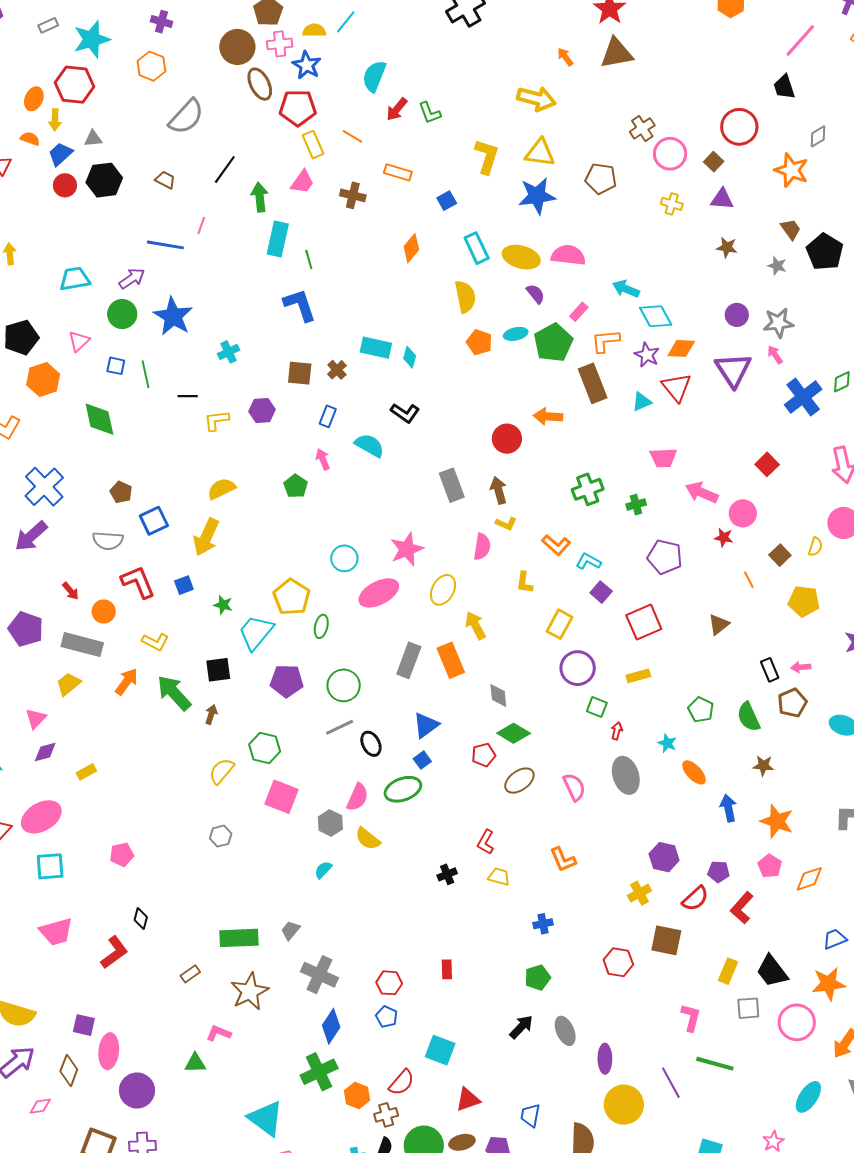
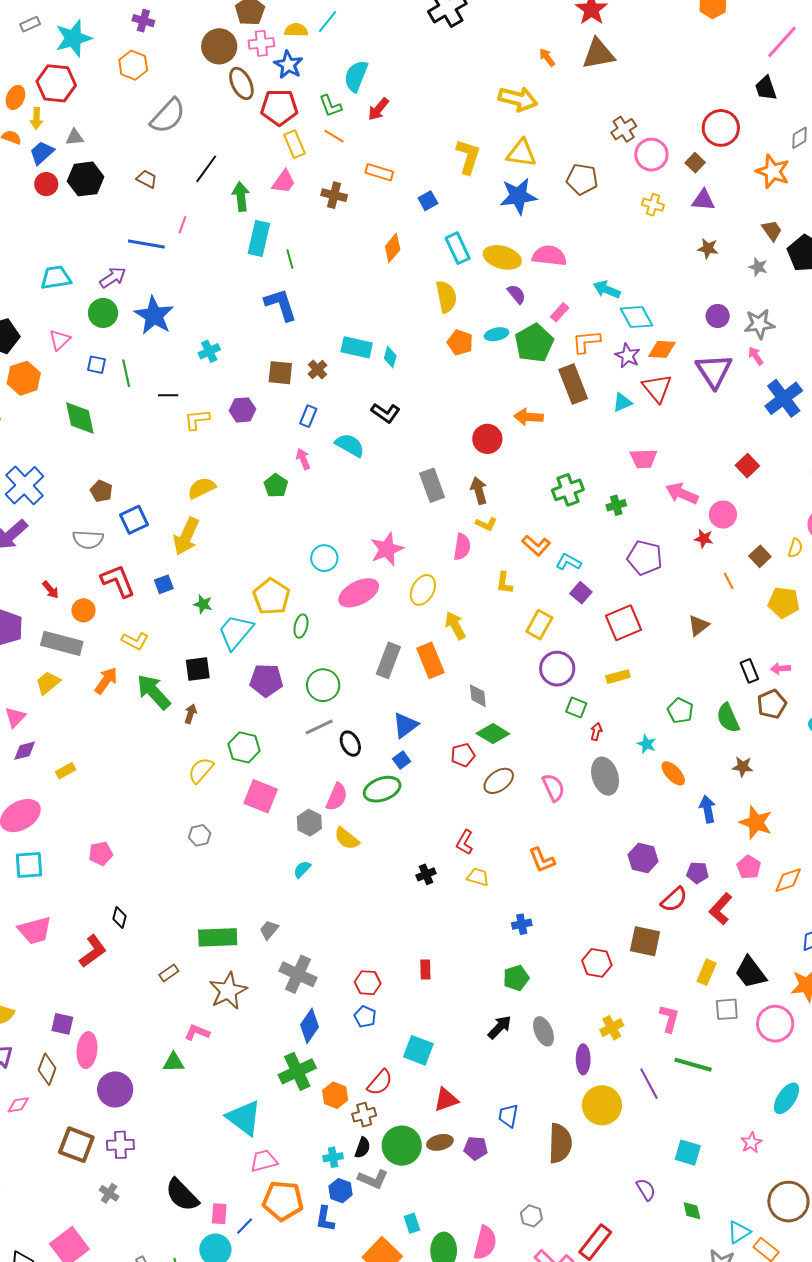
green L-shape: (430, 113) -> (330, 106), moved
yellow cross: (639, 893) -> (612, 1028), moved

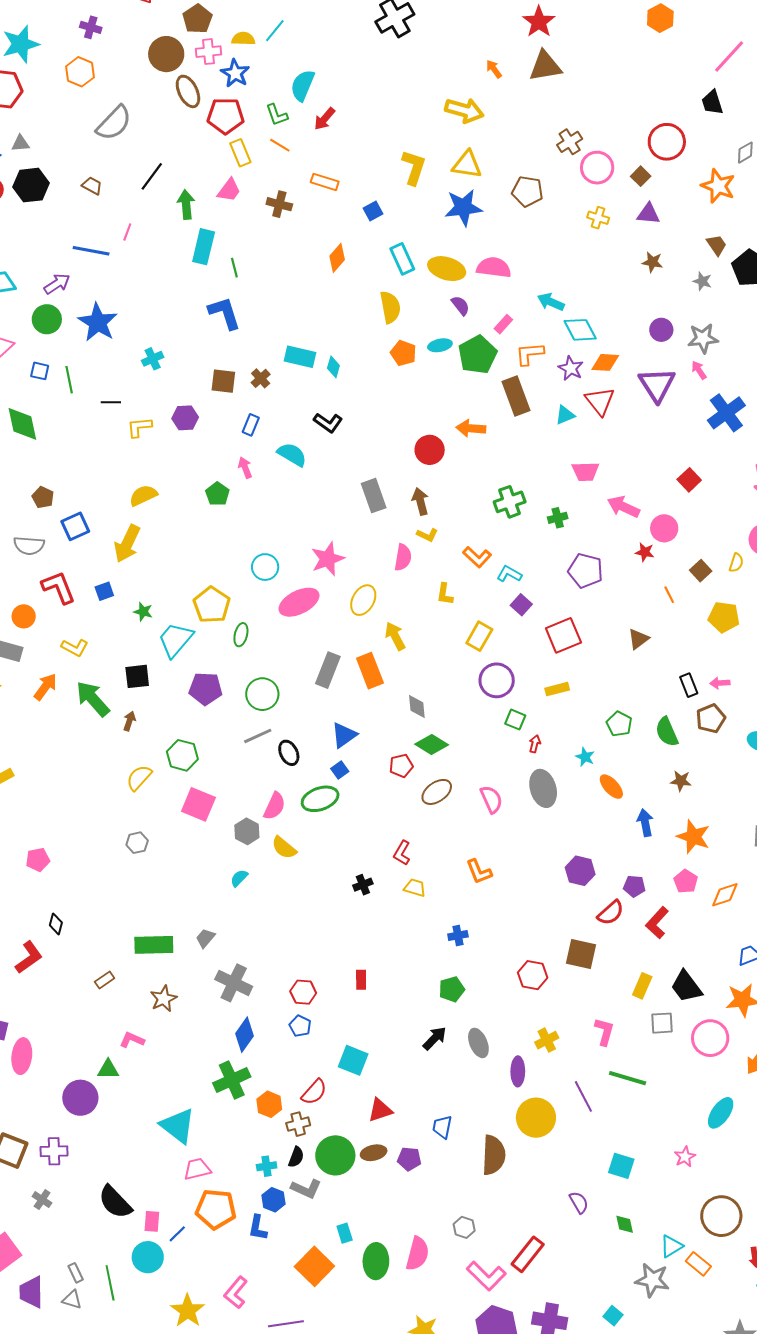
brown star: (228, 991) -> (164, 999), size x0.7
purple circle: (115, 1089) -> (80, 1098), moved

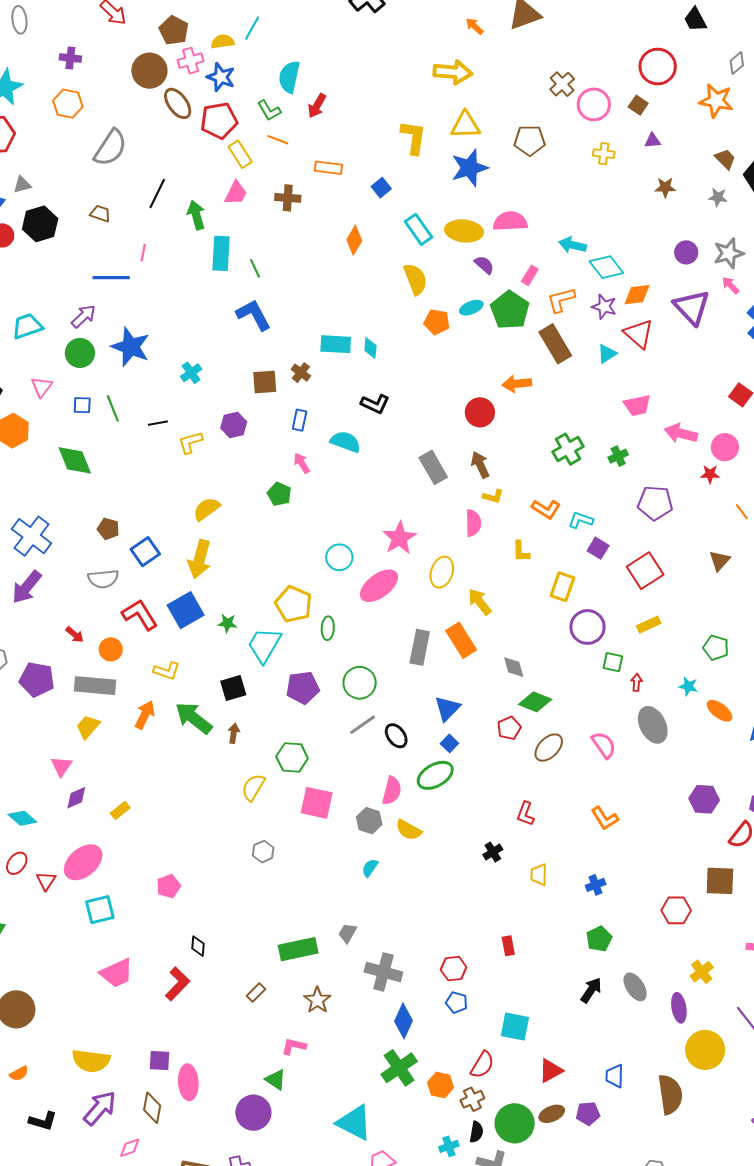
purple triangle: (648, 214) -> (653, 141), size x0.7
blue square: (104, 591) -> (186, 610), size x1.8
yellow trapezoid: (415, 888) -> (539, 875), moved, turned -95
green triangle: (108, 1069) -> (276, 1080), turned 45

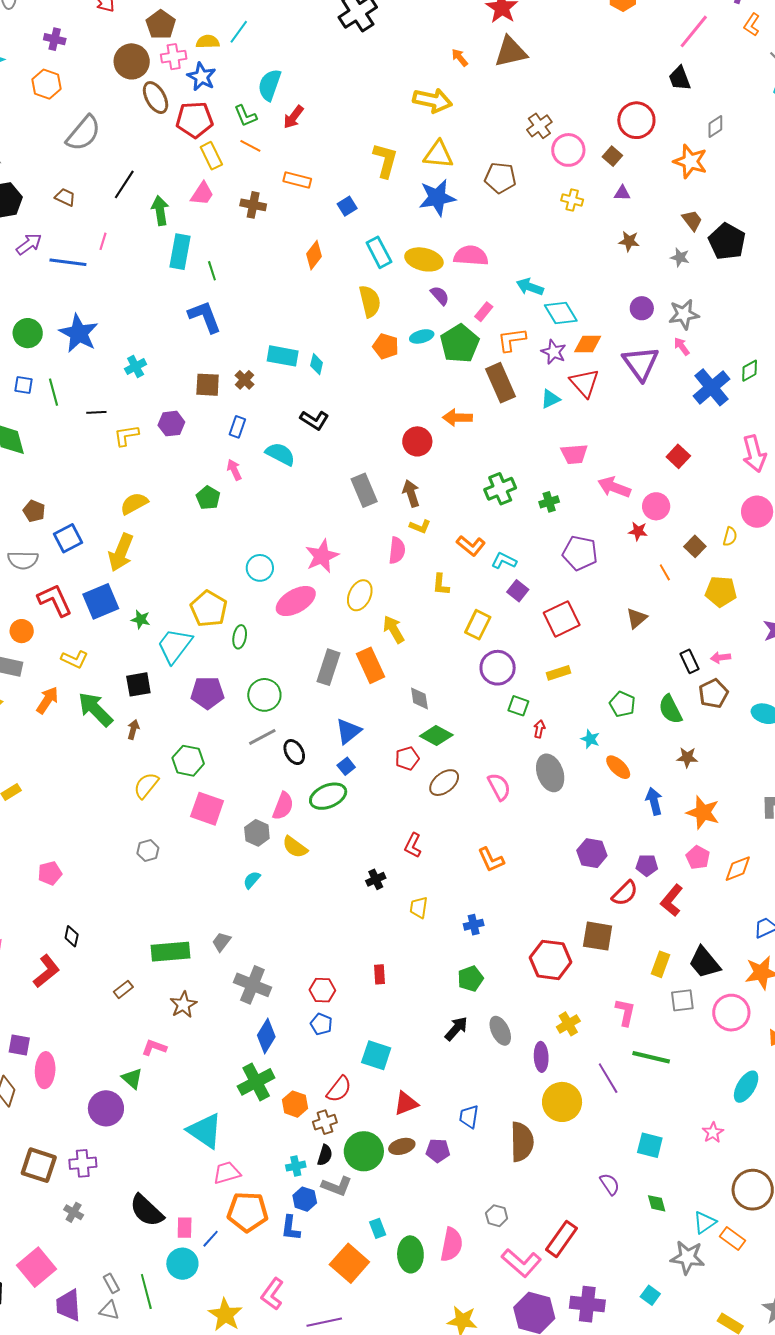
purple arrow: (84, 316) -> (29, 244), moved
red hexagon: (676, 910) -> (551, 960), size x1.4

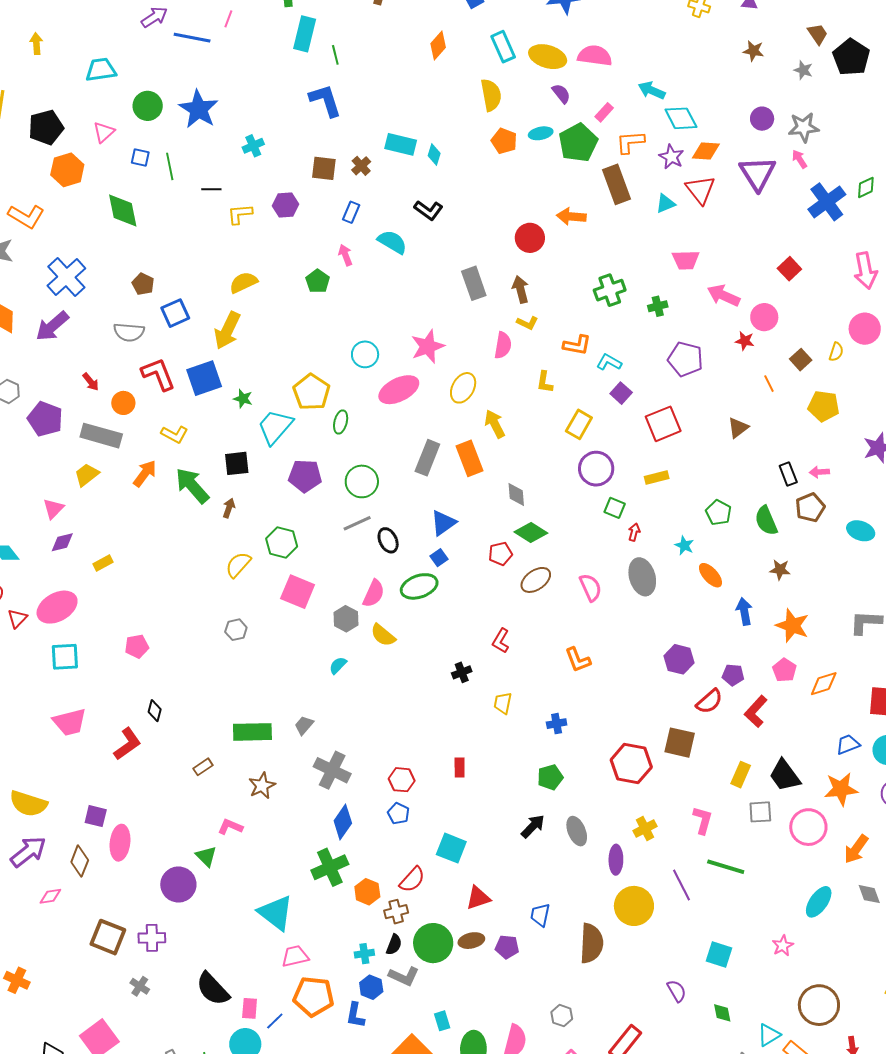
orange L-shape: (471, 546) -> (577, 345), turned -32

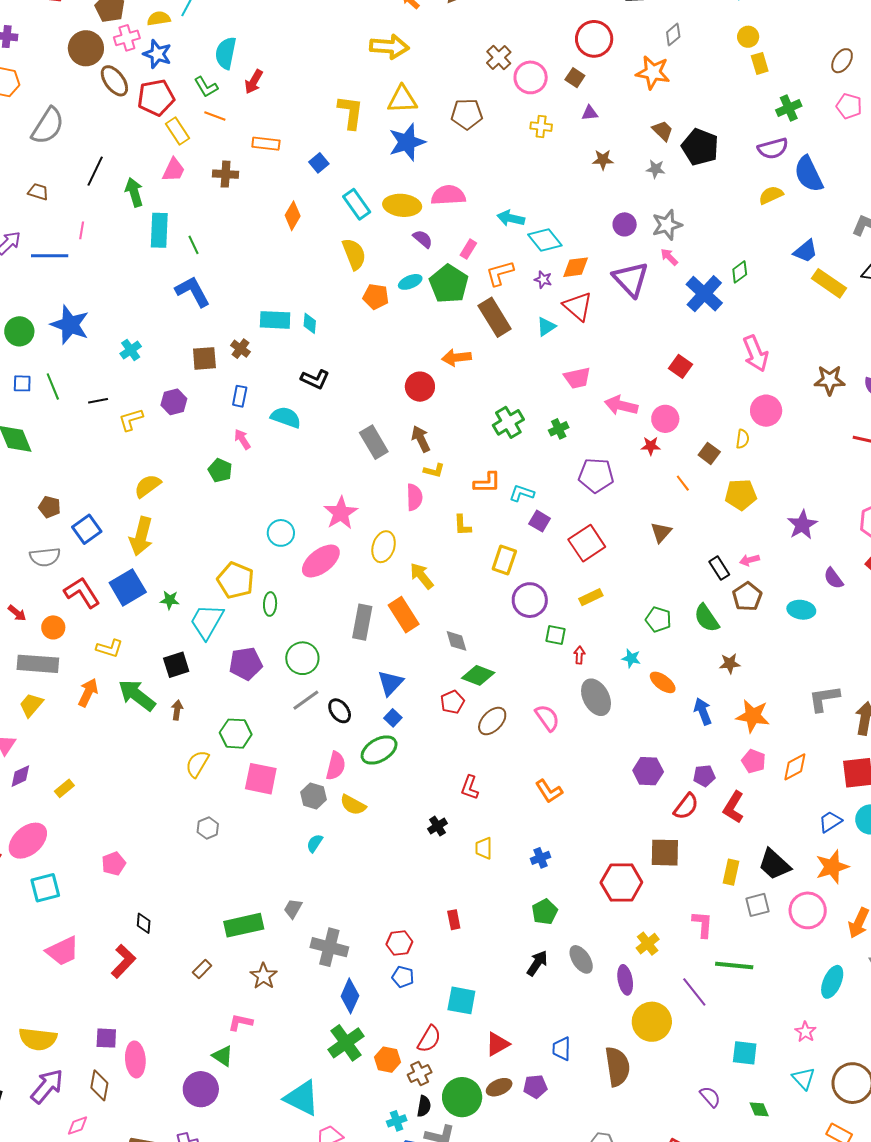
purple star: (671, 157) -> (543, 280), size x0.7
cyan triangle: (769, 1035) -> (804, 1078), moved, turned -30

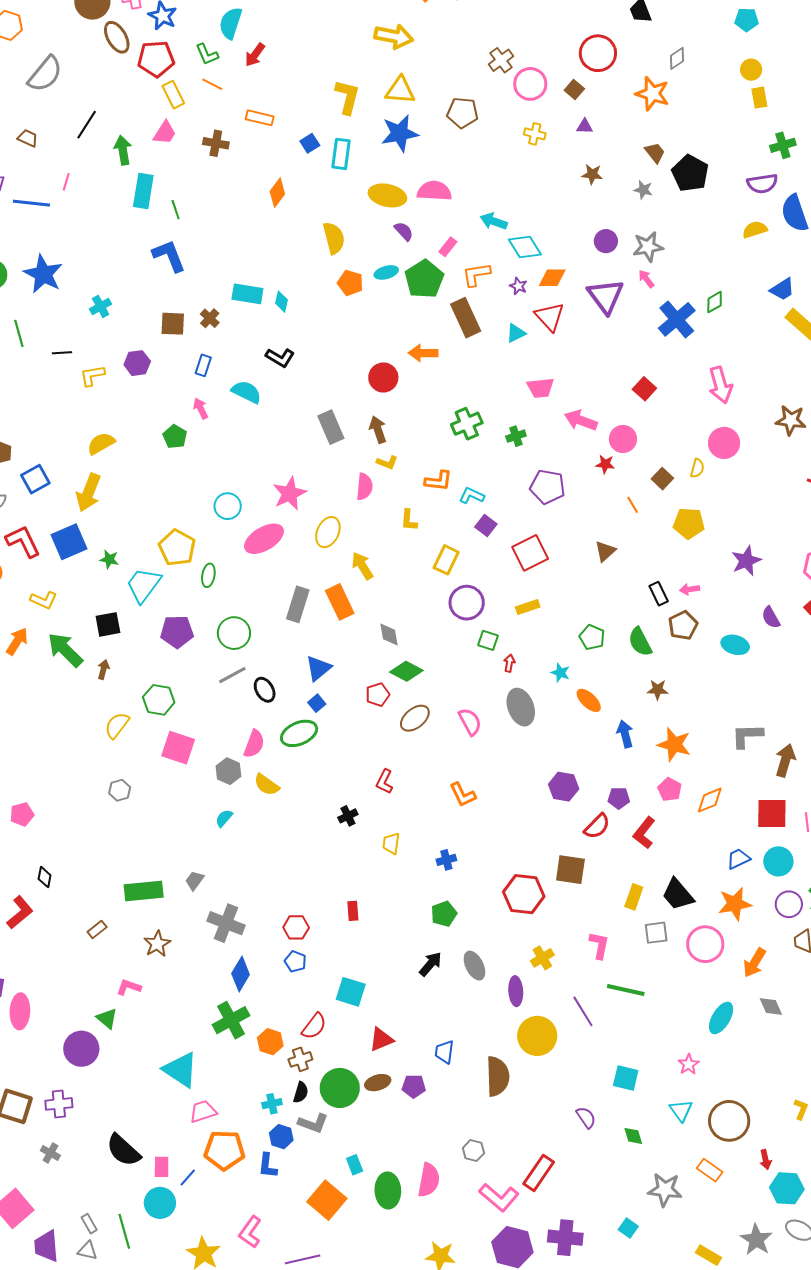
cyan rectangle: (357, 204) -> (341, 154), moved, turned 36

